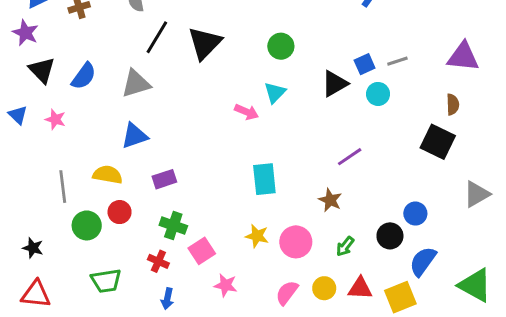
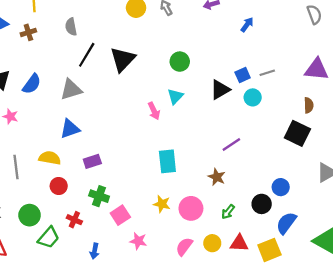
pink arrow: (247, 112) -> (154, 111), turned 42
green circle: (87, 225) -> (30, 215), moved
red cross: (158, 261) -> (74, 220), moved
green trapezoid: (106, 281) -> (49, 238), turned -40

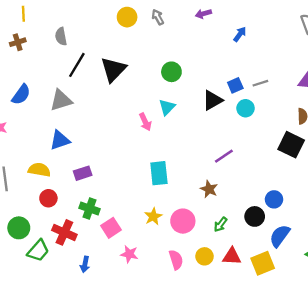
yellow star: (162, 204) -> (153, 216), turned 30
red cross: (74, 220) -> (64, 232), size x1.5
pink semicircle: (184, 247) -> (176, 260), turned 126

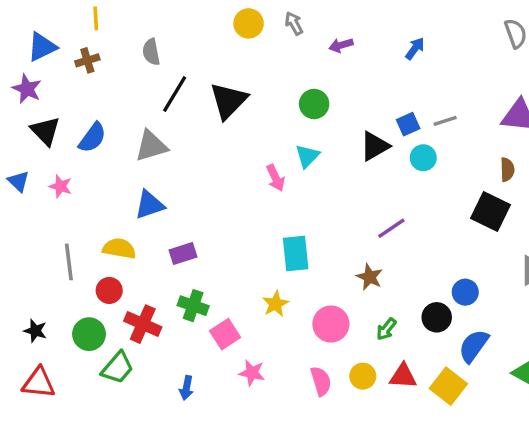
purple arrow: (203, 14) -> (341, 45), moved
red circle: (48, 198) -> (109, 290), moved
yellow star: (153, 216) -> (275, 304), moved
red cross: (64, 232) -> (143, 324), moved
yellow square: (263, 263) -> (448, 386), turned -30

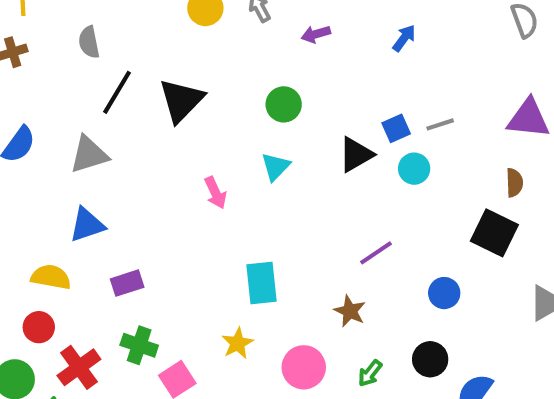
pink arrow: (275, 178) -> (215, 193), moved
blue circle: (465, 292) -> (444, 293), moved
red cross: (143, 324) -> (79, 367), turned 30

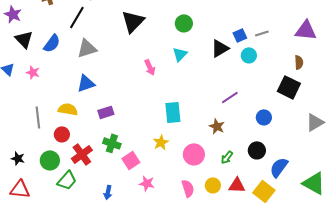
black line: (117, 92) -> (77, 17), moved

